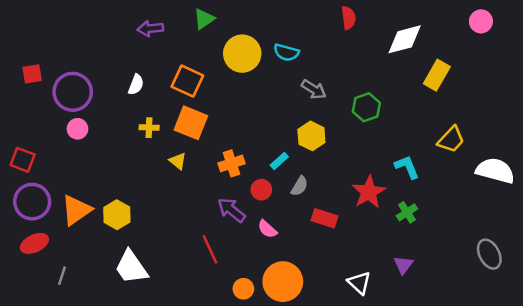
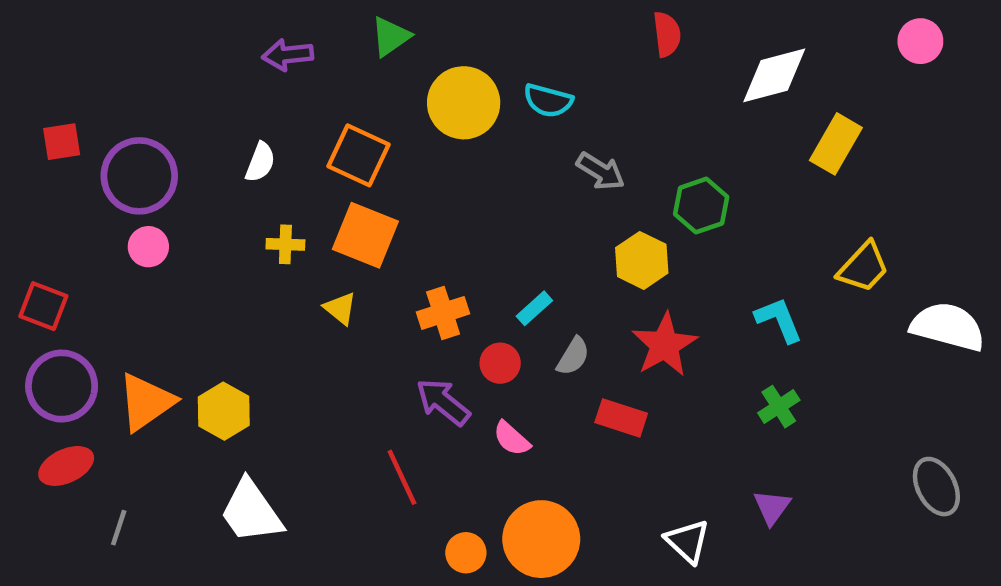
yellow hexagon: (311, 136) -> (642, 260), moved
red star: (369, 192) -> (665, 345), moved

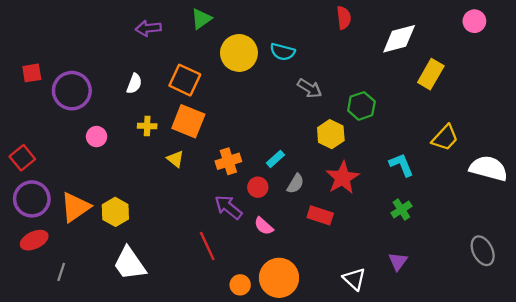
pink circle: (148, 247) -> (97, 137), moved
red square: (43, 306) -> (22, 158), turned 30

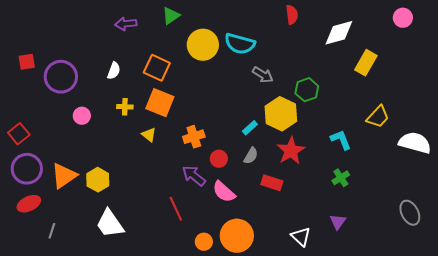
cyan semicircle: (283, 52) -> (240, 44), size x1.4
yellow hexagon: (331, 134) -> (281, 114), size x1.4
cyan rectangle: (275, 159) -> (250, 128), moved
pink semicircle: (264, 226) -> (224, 192), size x1.4

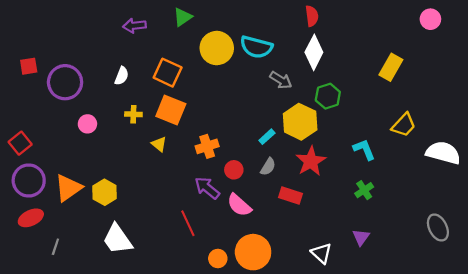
white diamond: (339, 33) -> (314, 52), moved, turned -48

